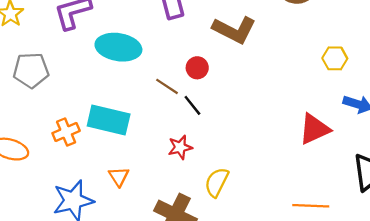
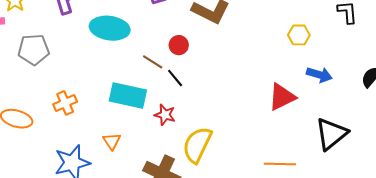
cyan rectangle: (109, 120) -> (128, 96), moved
red star: (180, 147) -> (165, 115), turned 30
yellow semicircle: (217, 182) -> (197, 145), size x1.4

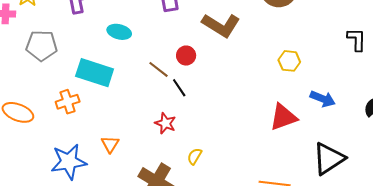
cyan ellipse: (110, 28) -> (119, 32), size x0.6
yellow hexagon: (299, 35) -> (289, 61), moved
cyan rectangle: (128, 96) -> (95, 73), moved
yellow semicircle: (197, 145) -> (195, 156), size x0.5

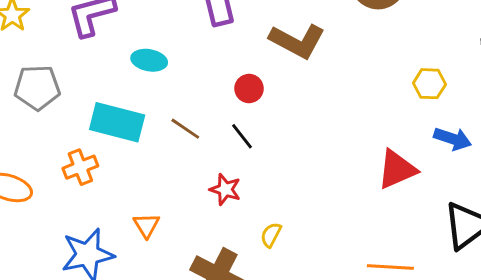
yellow hexagon: (289, 61) -> (429, 84), moved
brown line: (159, 69) -> (185, 129), moved

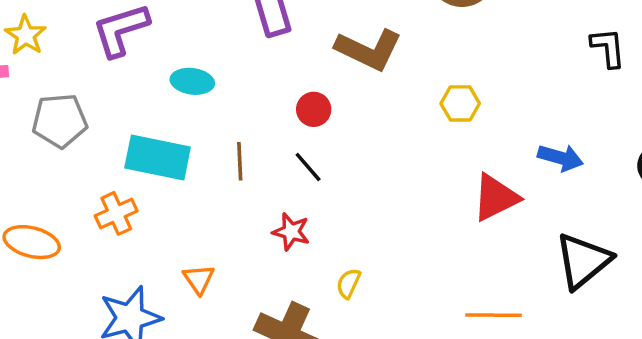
yellow hexagon: (429, 84) -> (460, 103), moved
brown line: (185, 129) -> (240, 161), turned 56

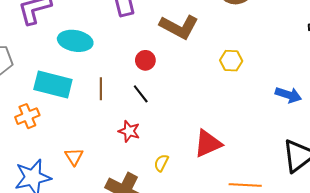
cyan ellipse: (192, 81) -> (75, 41), size x1.4
red triangle: (495, 198) -> (208, 144), moved

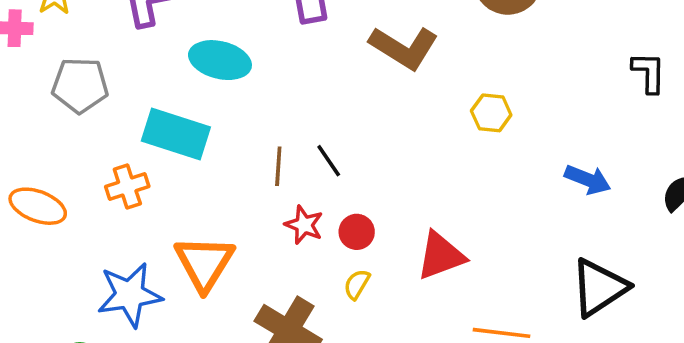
red circle: (145, 60) -> (357, 232), moved
brown line: (101, 89) -> (278, 166), moved
orange triangle: (74, 157) -> (204, 263), size x1.8

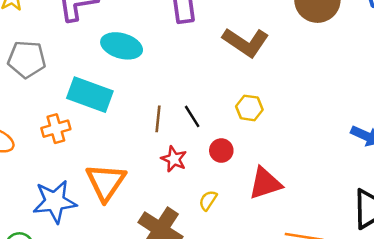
yellow hexagon: (491, 113) -> (249, 108), moved
red circle: (357, 232) -> (221, 151), moved

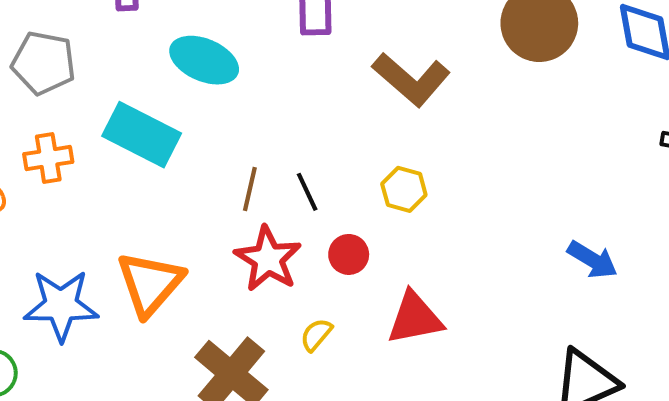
orange cross: (56, 129) -> (48, 158), moved
red star: (174, 159) -> (268, 259), size x1.5

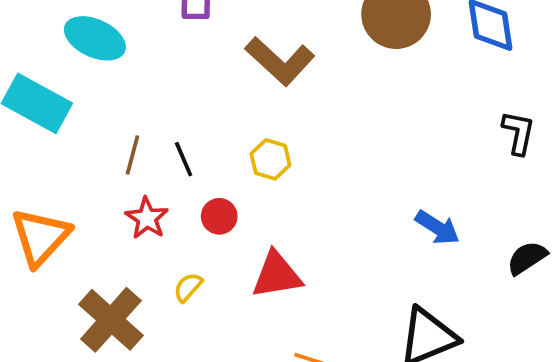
red star: (268, 259) -> (147, 218), size x0.7

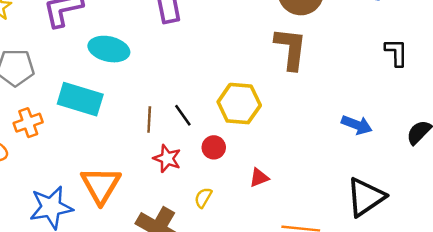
brown L-shape: (280, 61) -> (291, 49), moved, turned -114
yellow hexagon: (270, 159) -> (239, 104), size x1.6
red triangle: (277, 275) -> (259, 178), size x0.6

